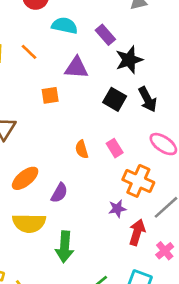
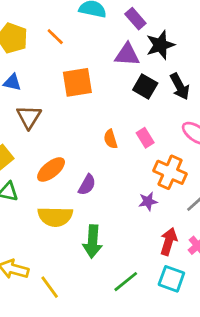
purple triangle: (76, 68) -> (127, 55), moved
orange square: (50, 95) -> (77, 82), size x1.6
red arrow: (137, 232) -> (169, 241), moved

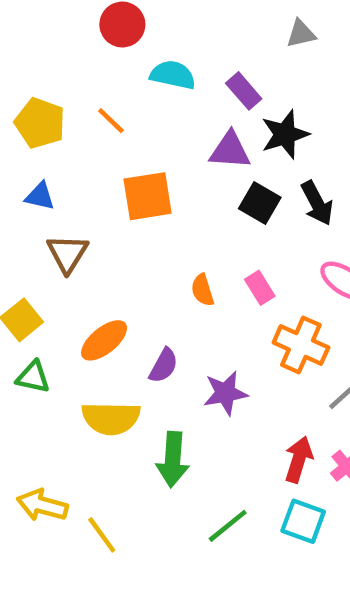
purple star: (148, 201) -> (225, 393), moved, size x1.4

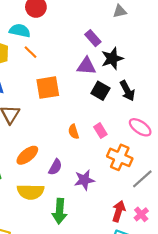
cyan semicircle: (173, 75) -> (20, 31), moved

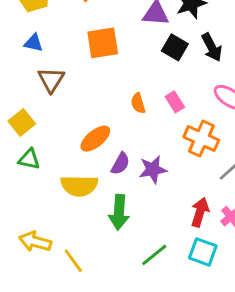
orange ellipse: (27, 155) -> (95, 139), moved
purple semicircle: (55, 167) -> (120, 164), moved

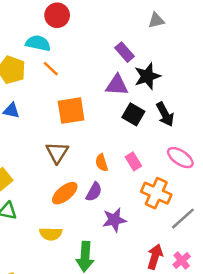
brown triangle: (51, 80) -> (57, 152), moved
purple semicircle: (120, 164) -> (94, 192), moved
yellow semicircle: (79, 186) -> (51, 234), size x0.7

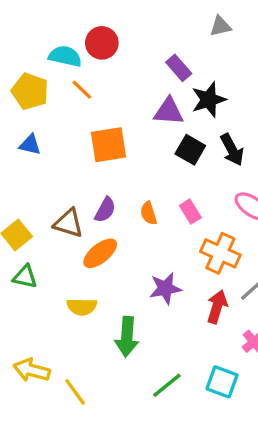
red circle: (57, 15) -> (102, 43), moved
brown triangle: (57, 152) -> (68, 223), moved, turned -45
purple semicircle: (94, 192) -> (105, 210), moved
red arrow: (155, 257) -> (217, 307), moved

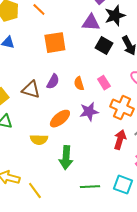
orange ellipse: (100, 253) -> (60, 119), moved
purple star: (165, 288) -> (89, 112), moved
green line: (167, 385) -> (90, 187), turned 36

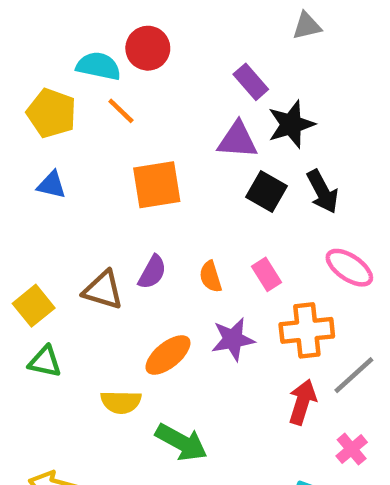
orange cross: (122, 108) -> (307, 330), turned -30
green arrow: (66, 158) -> (181, 442), turned -65

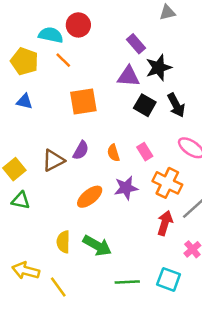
brown triangle: (103, 290) -> (53, 160), turned -45
orange cross: (307, 330) -> (167, 183), turned 32
yellow semicircle: (121, 402) -> (63, 242), moved, turned 90

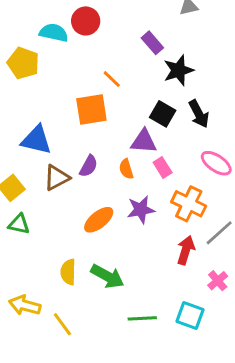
orange line: (63, 60) -> (112, 79), moved
purple triangle: (128, 76) -> (144, 141), moved
blue triangle: (24, 101) -> (36, 140), moved, size x1.6

